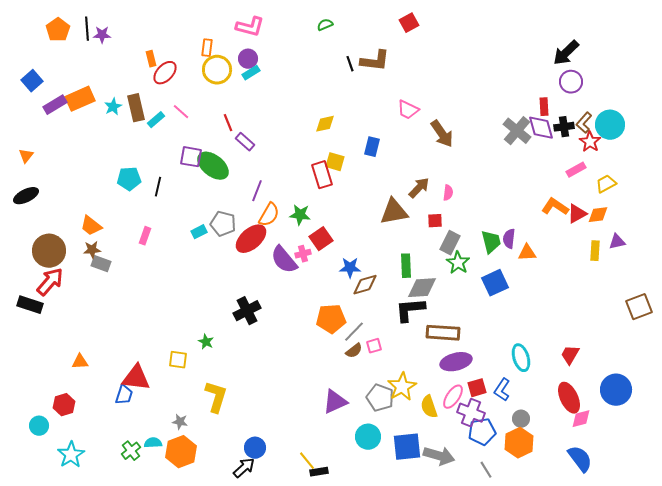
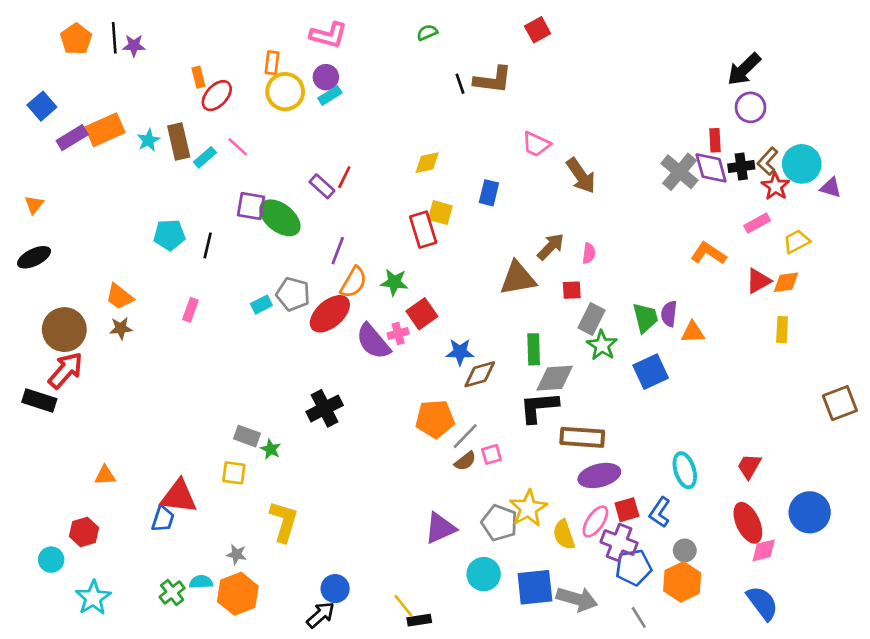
red line: (228, 123) -> (344, 177), moved, turned 48
orange L-shape: (555, 207) -> (708, 253), moved
purple triangle: (617, 242) -> (831, 188), moved, turned 30
gray rectangle: (101, 264) -> (247, 436), moved

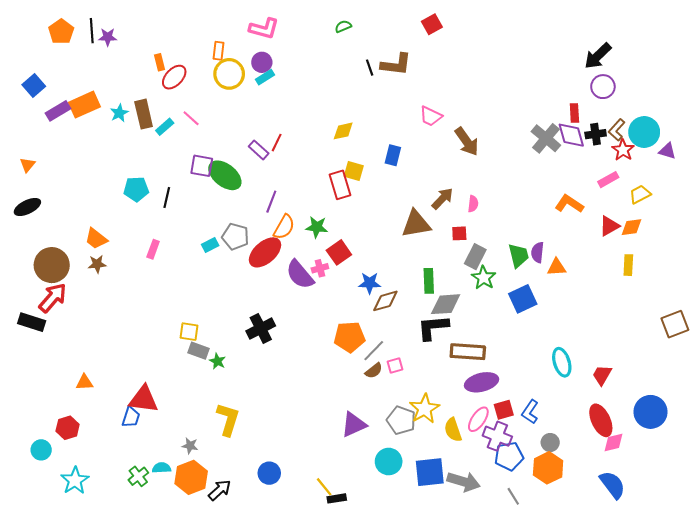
cyan ellipse: (685, 470) -> (562, 362), moved
yellow square: (234, 473) -> (189, 332), moved
black arrow: (321, 615) -> (220, 490), moved

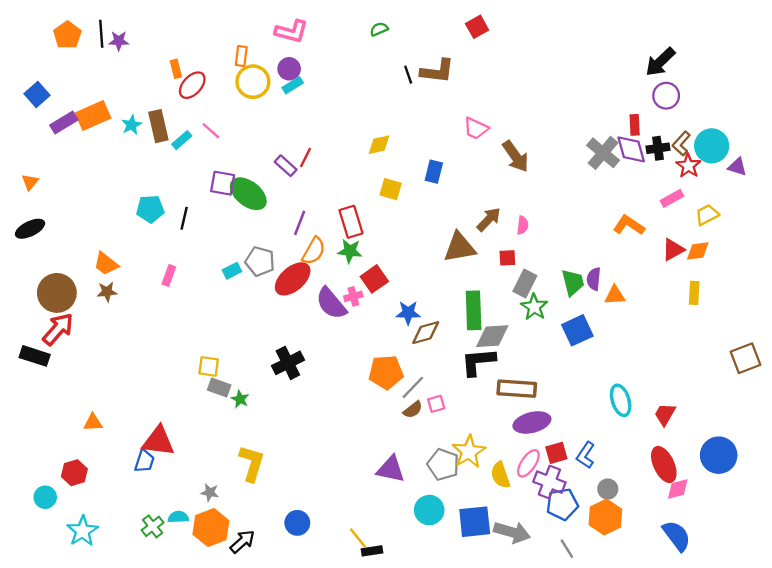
red rectangle: (340, 185) -> (351, 222), moved
green rectangle: (429, 281) -> (474, 310), size x1.4
purple triangle: (354, 425) -> (391, 469), turned 36

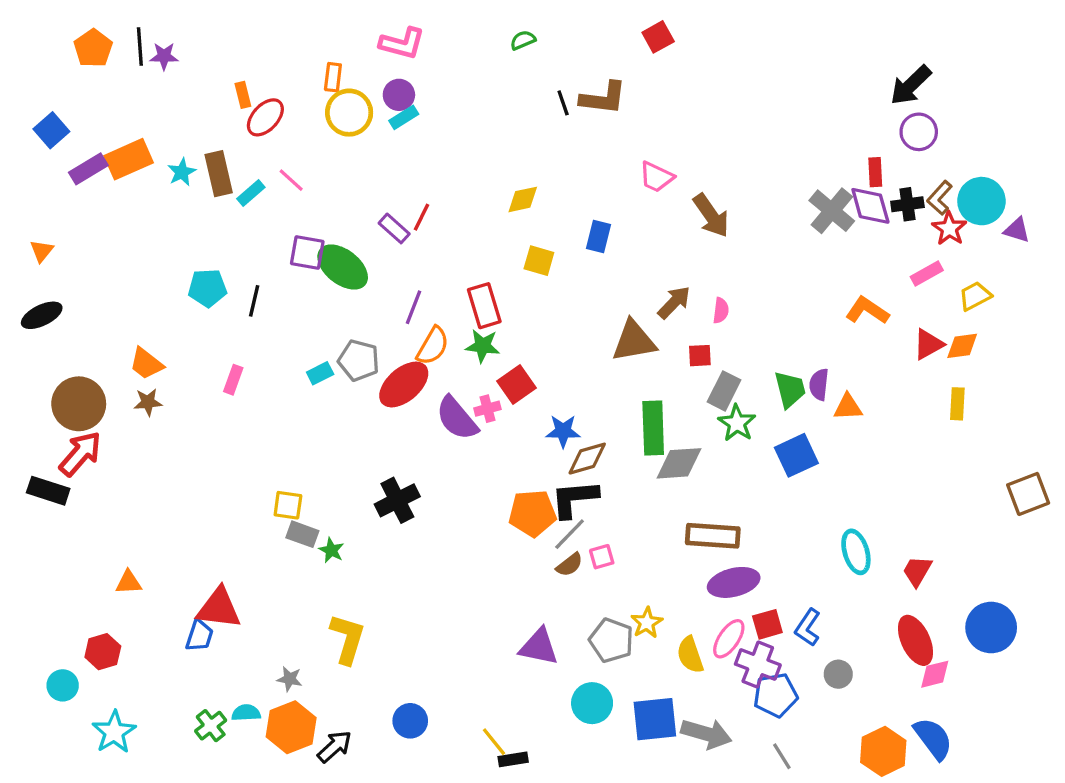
black L-shape: (478, 362) -> (574, 499), moved
yellow star: (469, 452) -> (647, 623), size x0.7
orange hexagon: (605, 517) -> (883, 751), moved

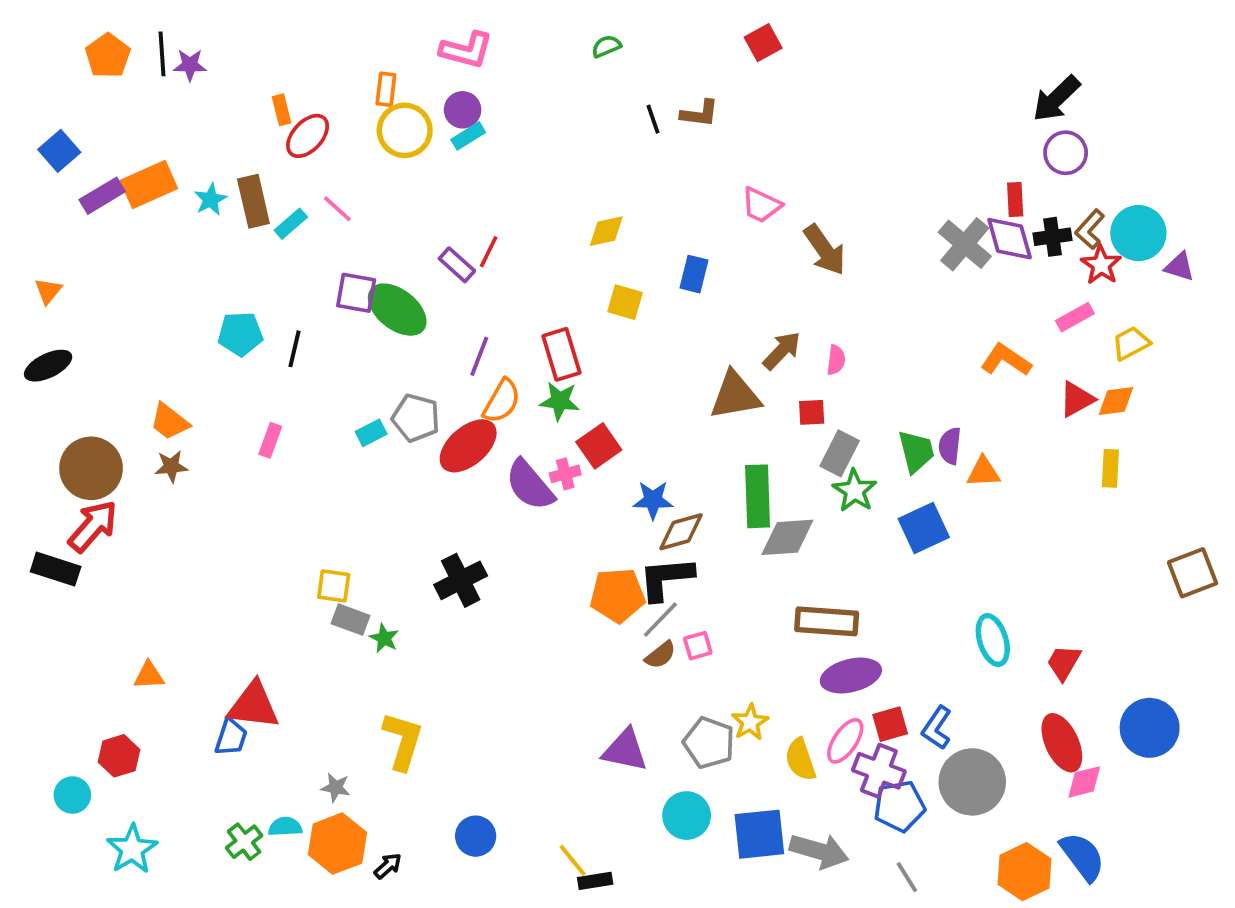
brown L-shape: (603, 98) -> (700, 114), size x0.7
gray circle: (838, 674) -> (972, 782), size x2.0
black arrow: (335, 747) -> (388, 866), size x0.7

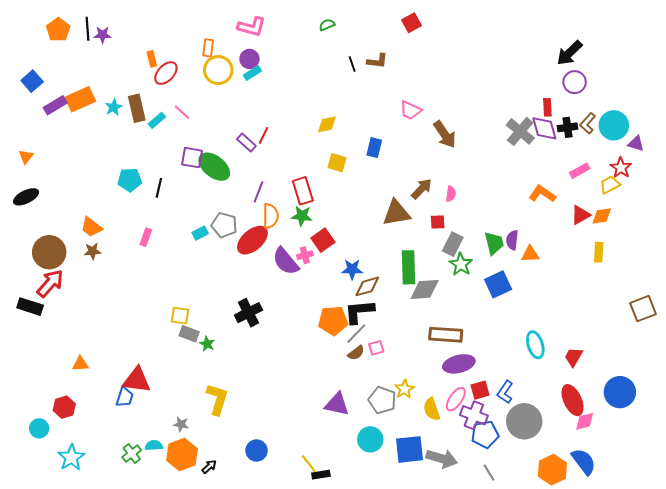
red star: (1101, 265) -> (621, 168), moved
orange semicircle: (502, 401) -> (271, 216), turned -30

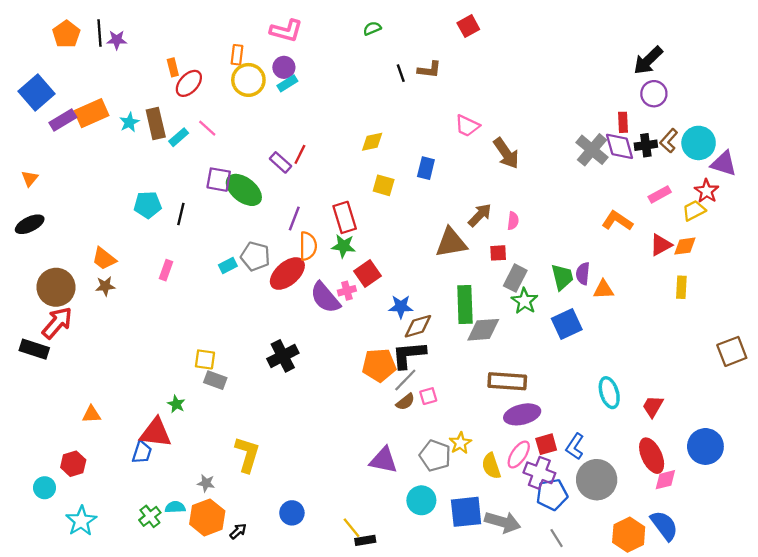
blue square: (32, 81) -> (37, 93), size x1.4
purple triangle: (636, 143) -> (724, 164), size x1.4
green star: (207, 344) -> (176, 404), moved

